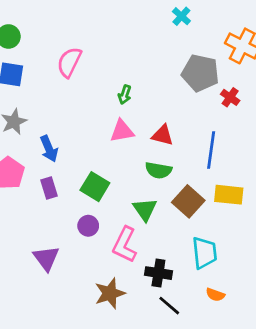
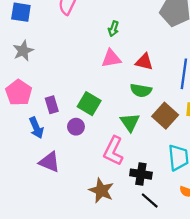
blue arrow: (49, 149) -> (36, 128), moved
purple circle: (88, 226) -> (76, 127), moved
purple triangle: (46, 258) -> (50, 162), turned -30
brown star: (110, 293) -> (101, 191), turned -30

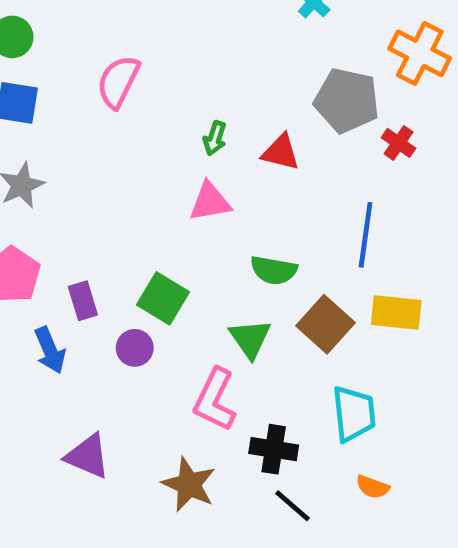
red triangle: (144, 62) -> (281, 152), moved
purple triangle: (50, 162) -> (88, 456), moved

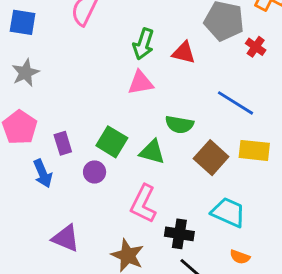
green arrow: (215, 138) -> (143, 44), size x1.5
blue line: (366, 235) -> (236, 103), turned -66
green triangle: (250, 338) -> (152, 152), moved, turned -40
cyan trapezoid: (354, 414) -> (228, 212), turned -60

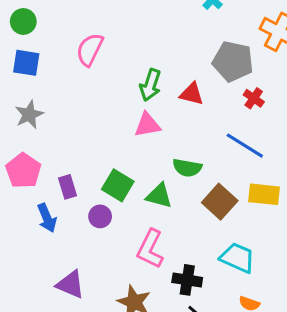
red cross: (256, 47) -> (254, 98), moved

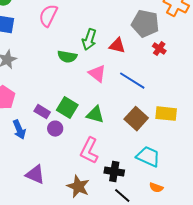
pink triangle: (147, 125) -> (97, 74), moved, turned 48
blue line: (245, 146) -> (132, 81), moved
green semicircle: (187, 168) -> (67, 57), moved
purple rectangle: (68, 187) -> (42, 112), moved, turned -42

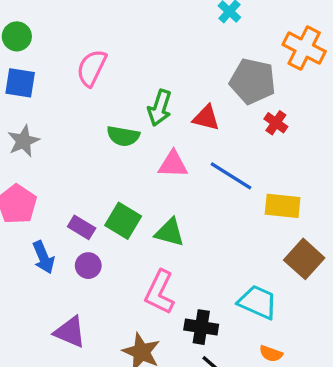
pink triangle: (97, 74) -> (173, 164), turned -36
yellow rectangle: (166, 114) -> (283, 206), moved
brown square: (136, 119) -> (304, 259), moved
purple circle: (55, 129) -> (88, 266), moved

